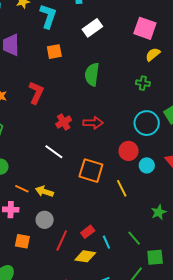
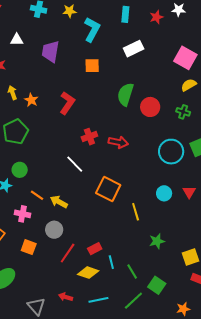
green cross: (143, 83) -> (183, 112), moved
red circle: (128, 151) -> (150, 107), moved
green star: (159, 212) -> (157, 241), moved
green line: (134, 238) -> (132, 272), moved
green square: (155, 257) -> (157, 285), turned 30

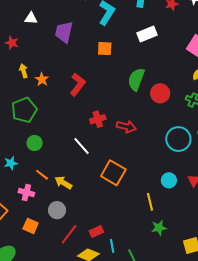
green circle: (20, 170) -> (35, 143), moved
yellow line: (136, 212) -> (150, 202), moved

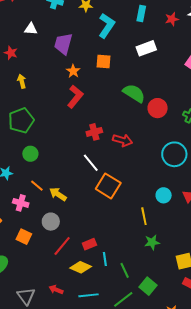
orange star: (42, 79) -> (73, 71), moved
green semicircle: (136, 79) -> (134, 93), turned 100
white line: (81, 146) -> (91, 163), moved

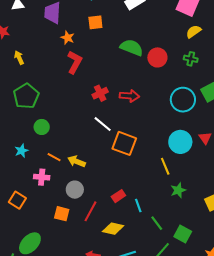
cyan circle: (164, 195) -> (180, 142), size x1.5
orange square: (24, 237) -> (62, 214), moved
red rectangle: (89, 244) -> (118, 196), moved
cyan line: (105, 259) -> (138, 206), moved

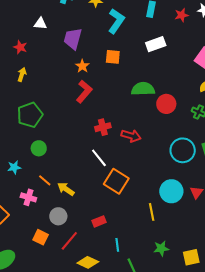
green semicircle: (132, 48) -> (143, 89), turned -35
yellow arrow: (19, 58) -> (22, 75), moved, turned 32
green star: (178, 190) -> (161, 248), moved
red rectangle: (118, 196) -> (99, 221), moved

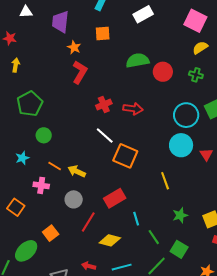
cyan circle: (171, 191) -> (181, 145), moved
red rectangle: (99, 221) -> (115, 198), size x1.5
orange square: (41, 237) -> (51, 233), moved, turned 35

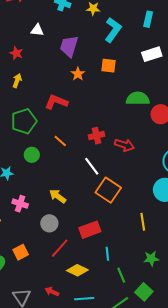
red L-shape: (80, 72) -> (56, 102), moved, turned -110
orange line: (55, 166) -> (60, 141), moved

